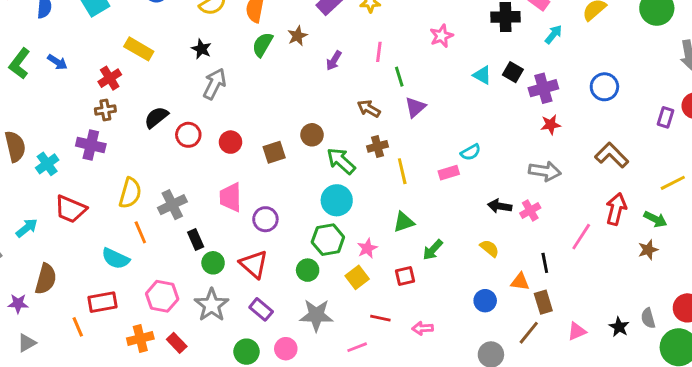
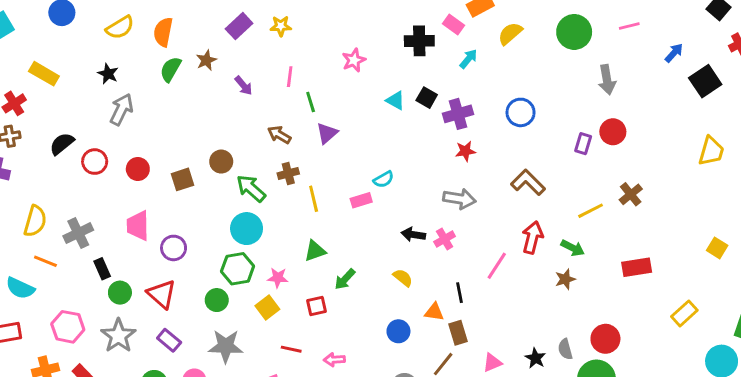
purple arrow: (334, 61) -> (244, 86), turned -72
orange line: (140, 232) -> (45, 261), turned -45
pink star: (367, 248) -> (278, 278), turned 30

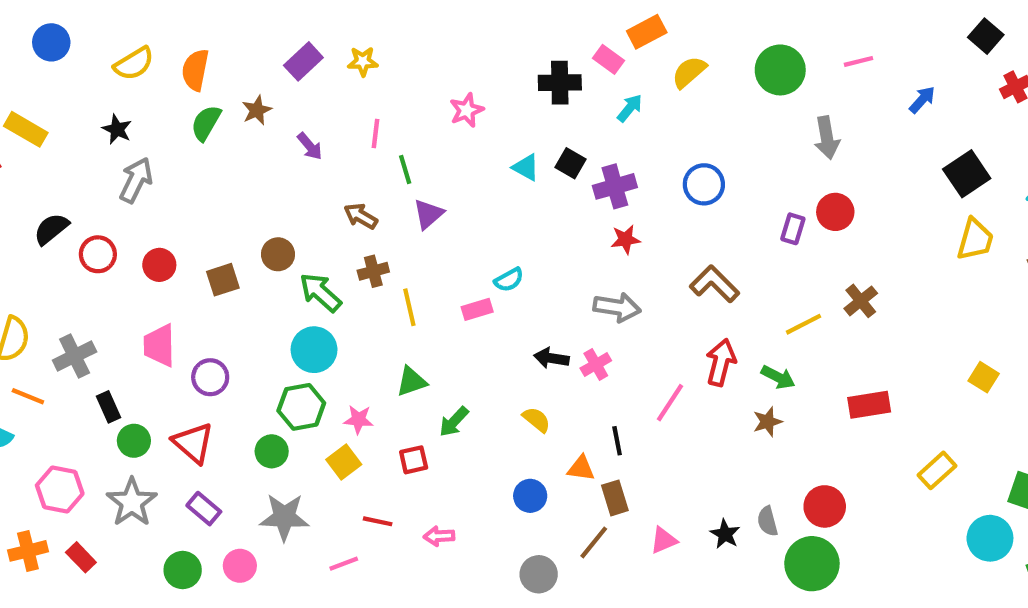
black square: (705, 81) -> (967, 174), moved

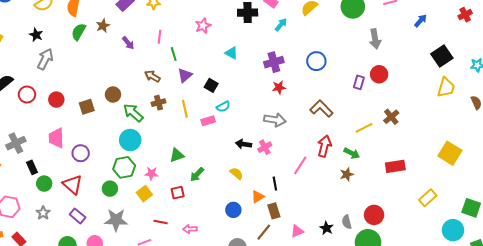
black square: (570, 163) -> (211, 85), moved
yellow line: (409, 307) -> (185, 109), moved
yellow square: (984, 377) -> (450, 153), size x1.6
orange triangle: (581, 468) -> (258, 197), turned -40
gray star: (132, 502) -> (43, 213), size x0.6

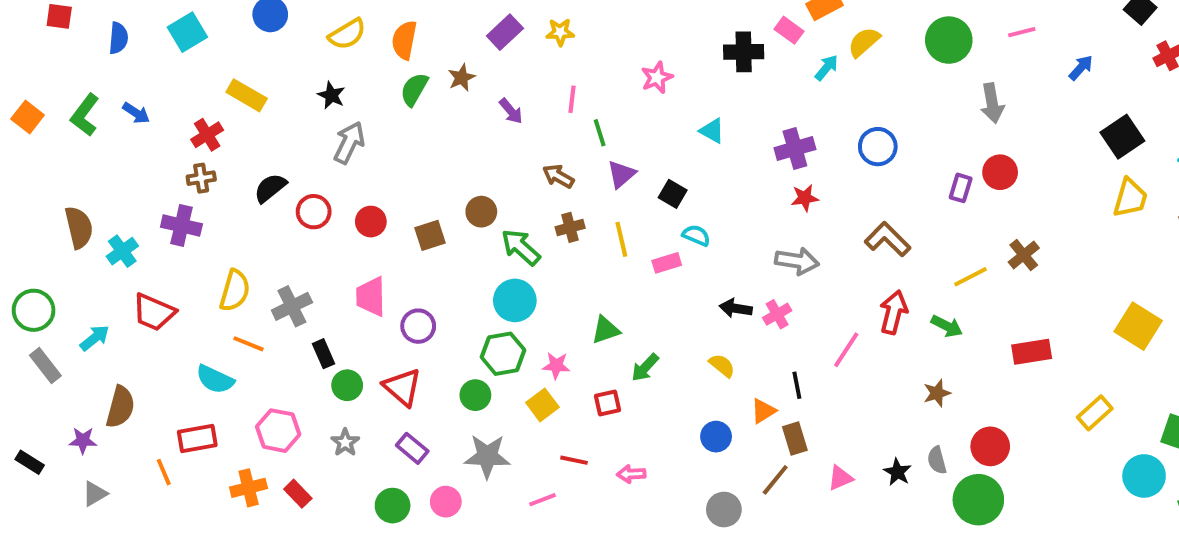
cyan arrow: (281, 25) -> (826, 68), moved
cyan semicircle: (223, 107) -> (696, 235), turned -128
brown star: (347, 174) -> (937, 393), moved

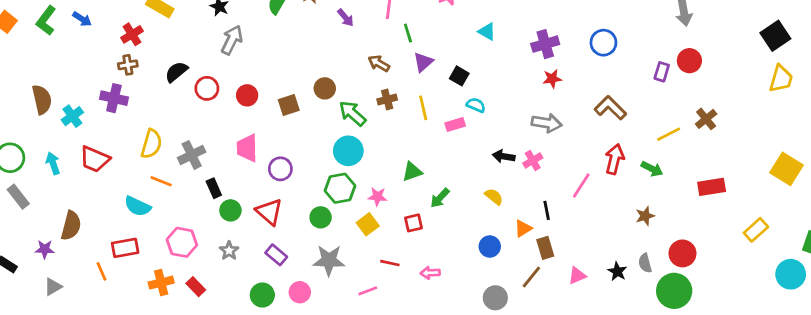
cyan arrow: (95, 338) -> (53, 163), moved, turned -70

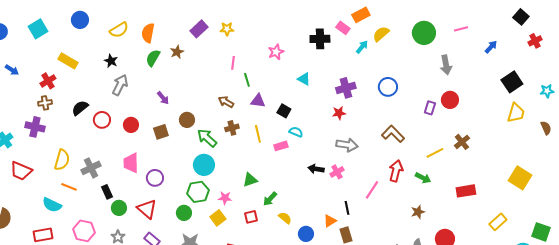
purple arrow: (346, 18) -> (163, 98), moved
purple triangle: (423, 62) -> (258, 101), turned 49
red star: (552, 79) -> (339, 113), moved
yellow semicircle: (494, 197) -> (285, 218), moved

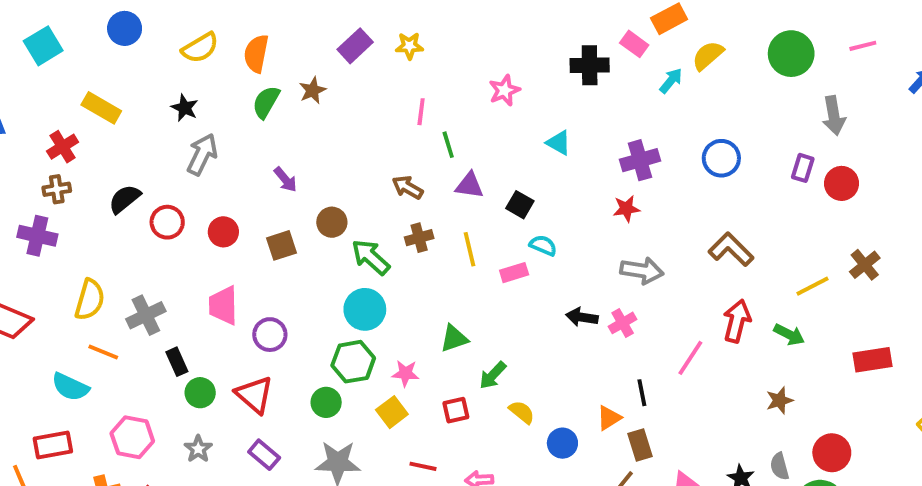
purple rectangle: (430, 108) -> (803, 168), moved

